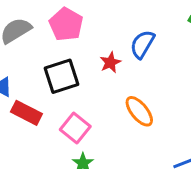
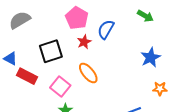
pink pentagon: (66, 24) -> (77, 18), moved
orange ellipse: (139, 111) -> (88, 73), moved

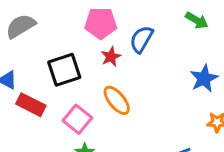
pink pentagon: (77, 18) -> (101, 23), turned -30

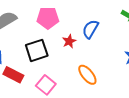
pink pentagon: (101, 23) -> (48, 18), moved
orange ellipse: (117, 100) -> (87, 75), moved

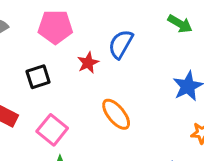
black square: (37, 50) -> (38, 77), size x0.7

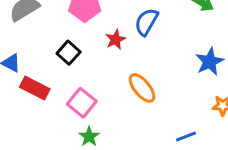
black square: (38, 77) -> (69, 53), turned -30

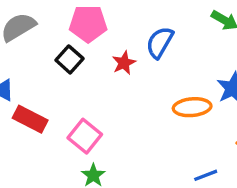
black square: (69, 53) -> (69, 59), moved
orange ellipse: (142, 88) -> (192, 107), moved, turned -56

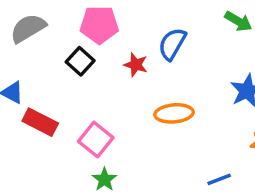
red star: (124, 63) -> (136, 65), turned -30
orange ellipse: (192, 107) -> (174, 113), moved

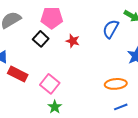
blue semicircle: (172, 44) -> (111, 29), moved
orange ellipse: (174, 113) -> (116, 84), moved

